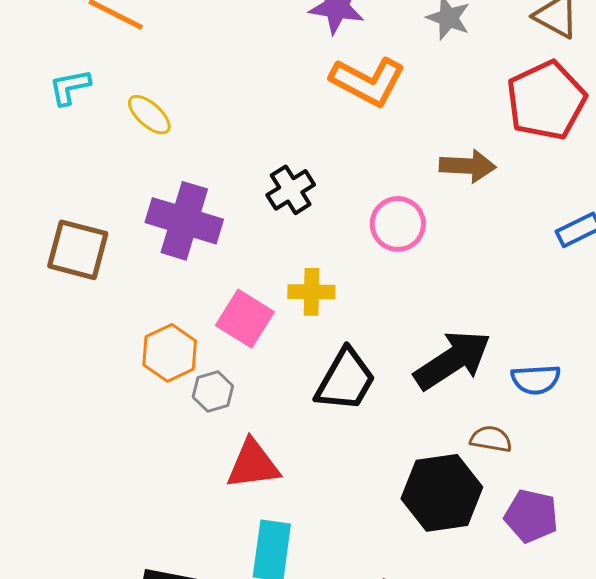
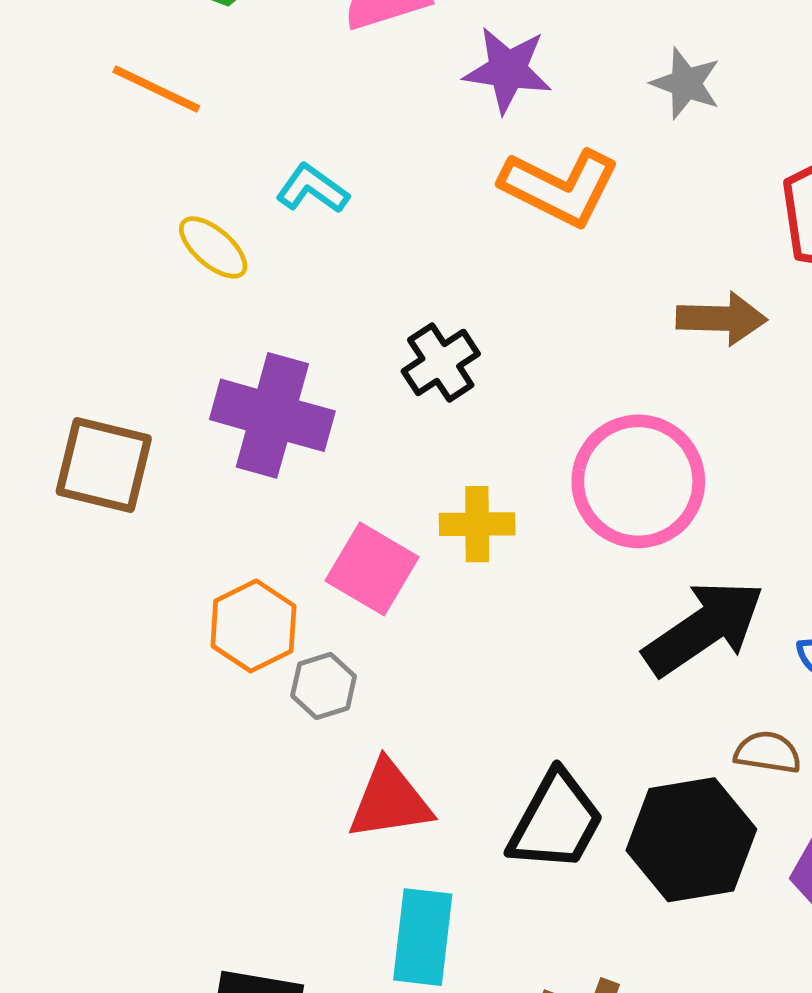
cyan L-shape: (70, 87) -> (312, 189), moved, turned 48
pink circle: (398, 224) -> (638, 481), moved, size x1.5
black trapezoid: (345, 380) -> (556, 821), moved

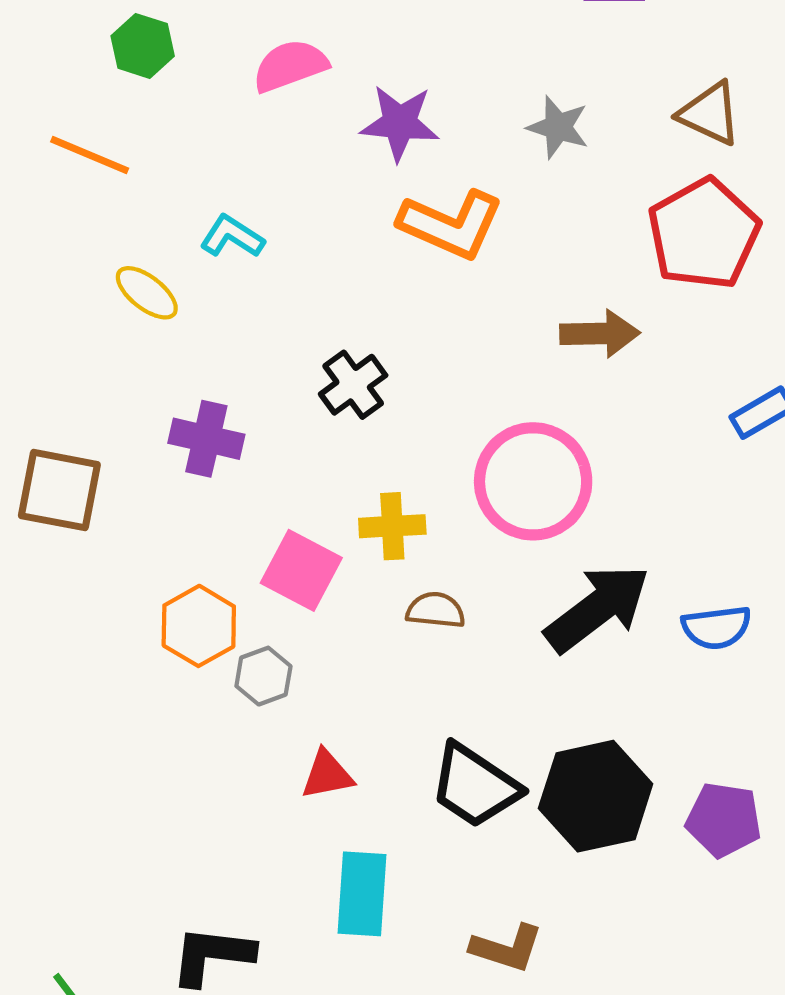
purple cross: (272, 415) -> (206, 439), size x0.7
brown semicircle: (768, 752) -> (436, 610), moved
red triangle: (390, 801) -> (327, 775), size x0.7
black trapezoid: (556, 821) -> (475, 786), turned 98

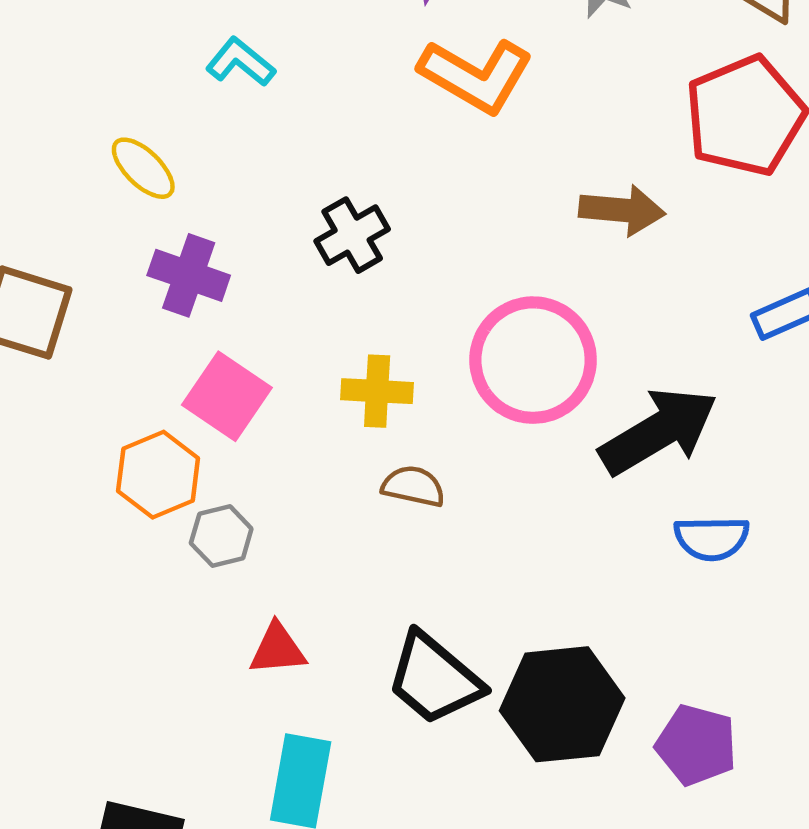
yellow ellipse: (147, 293) -> (143, 168), moved
pink square: (301, 570) -> (227, 396), moved
black arrow: (597, 608) -> (659, 431), moved

